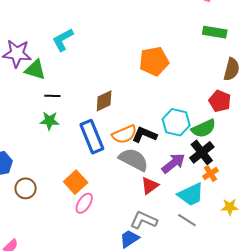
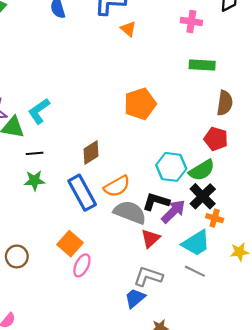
cyan L-shape: (63, 40) -> (39, 111), moved
black L-shape: (144, 135) -> (156, 202), moved
orange cross: (210, 174) -> (215, 218), turned -35

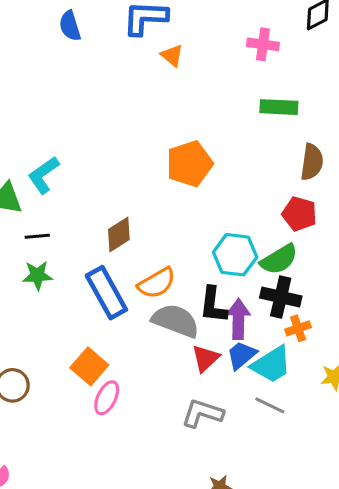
black cross: (203, 196) -> (281, 297), turned -32
black L-shape: (156, 202) -> (213, 305), turned -100
purple arrow: (173, 211) -> (238, 319), turned -44
orange cross: (215, 218) -> (298, 328), turned -35
blue trapezoid: (135, 298) -> (242, 355), moved

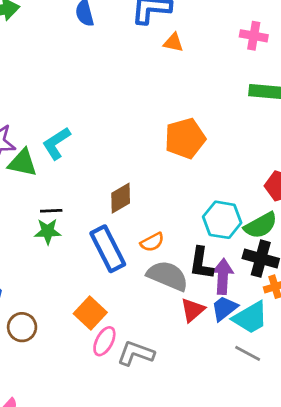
orange triangle: (172, 55) -> (173, 43), turned -30
black line: (37, 236) -> (51, 211), moved
orange semicircle: (157, 283) -> (152, 242), size x0.7
gray L-shape: (202, 413) -> (136, 353), moved

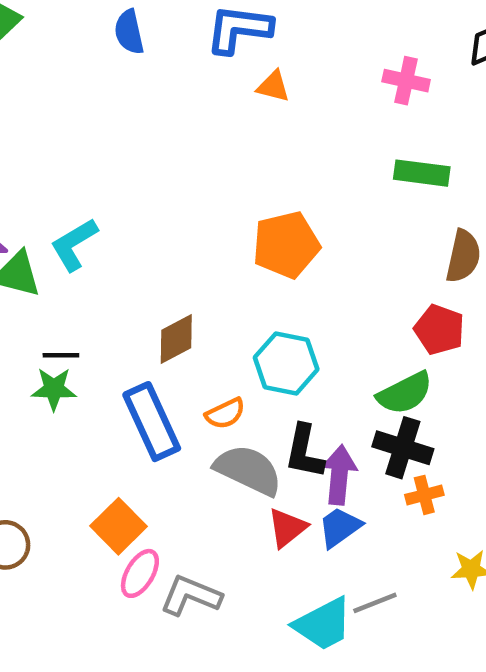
cyan hexagon: (222, 220) -> (286, 363), moved
cyan trapezoid: (250, 318) -> (323, 624), moved
gray line: (248, 353) -> (375, 603), turned -52

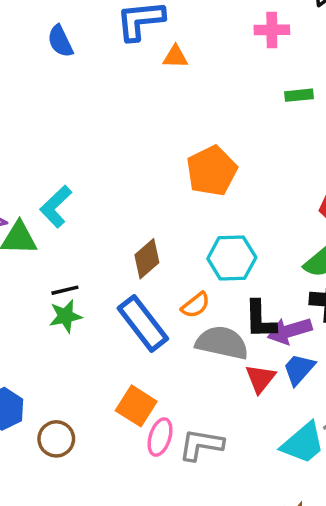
green rectangle: (422, 173) -> (299, 95), size x0.7
purple arrow: (339, 475) -> (290, 331), turned -99

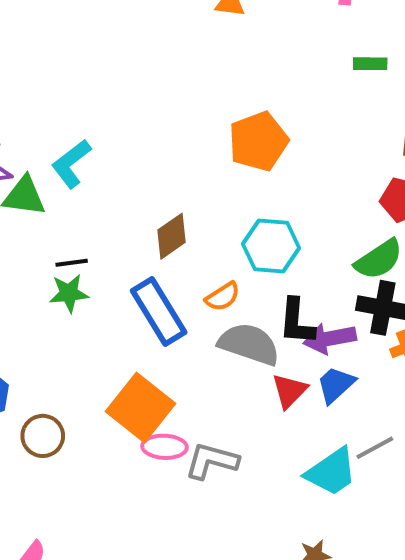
orange square: (136, 406) -> (141, 407), size x1.4
pink ellipse: (160, 437) -> (165, 447), turned 69

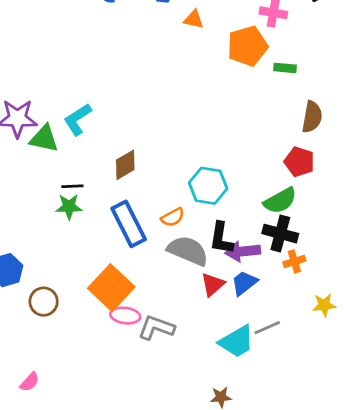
orange pentagon: (258, 141) -> (247, 46), moved
brown diamond: (172, 236) -> (125, 165), moved

